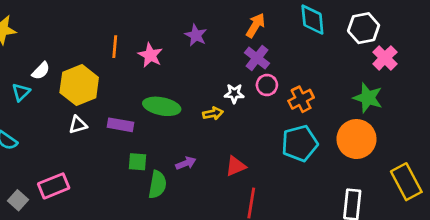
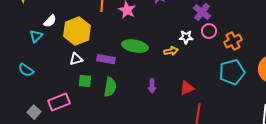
green square: (138, 162) -> (85, 81), moved
purple arrow: (186, 163) -> (152, 86), turned 112
green semicircle: (157, 185) -> (110, 87), moved

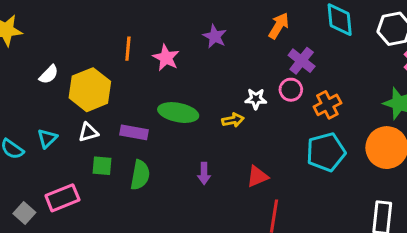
purple cross: (202, 12) -> (302, 61), moved
cyan triangle: (36, 36) -> (47, 138), moved

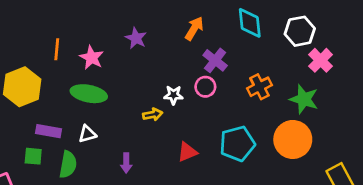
orange cross: (327, 105) -> (259, 87), moved
green ellipse: (178, 113) -> (89, 94), moved
white triangle: (88, 132) -> (87, 134), moved
purple rectangle: (134, 132) -> (49, 131), moved
red triangle: (257, 176) -> (187, 152), moved

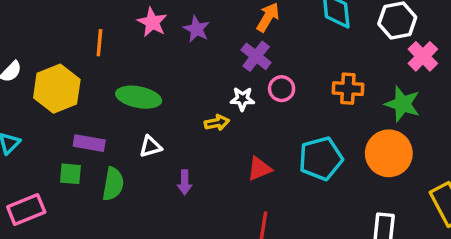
pink star: (92, 58) -> (152, 22), moved
purple cross: (215, 60) -> (256, 56), moved
orange cross: (259, 87) -> (348, 89), turned 30
white triangle: (87, 134) -> (150, 147), moved

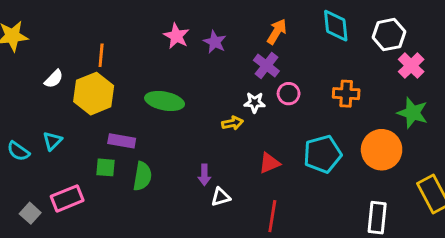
orange line: (99, 43) -> (101, 55), moved
green star: (402, 104) -> (413, 113), moved
white triangle: (150, 147) -> (221, 197), moved

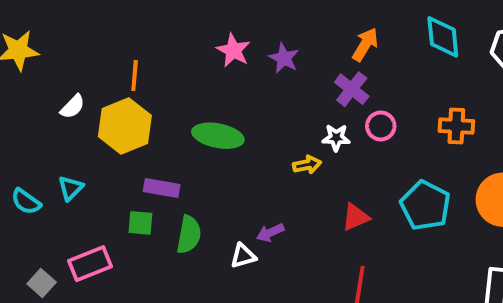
cyan pentagon: (323, 154) -> (425, 205), turned -30
purple arrow: (204, 175) -> (270, 233), turned 66
white triangle: (221, 197) -> (243, 256), moved

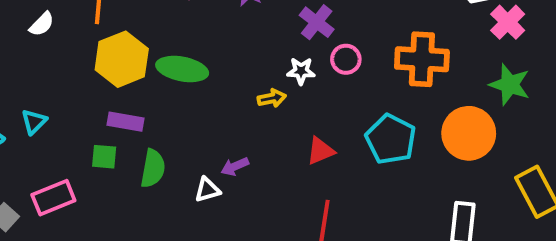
white semicircle: (73, 107) -> (42, 24), moved
yellow hexagon: (125, 126) -> (122, 59), moved
orange cross: (456, 126) -> (422, 59), size x1.5

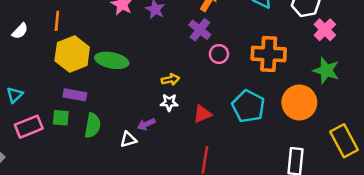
white star: (301, 71) -> (169, 102), moved
pink rectangle: (53, 198) -> (29, 127), moved

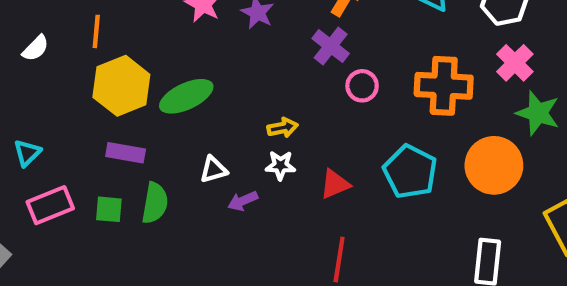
pink cross: (325, 30) -> (515, 63), moved
green ellipse: (112, 60) -> (186, 96), turned -36
green square: (61, 118) -> (109, 209), moved
white triangle: (128, 139) -> (213, 170), moved

